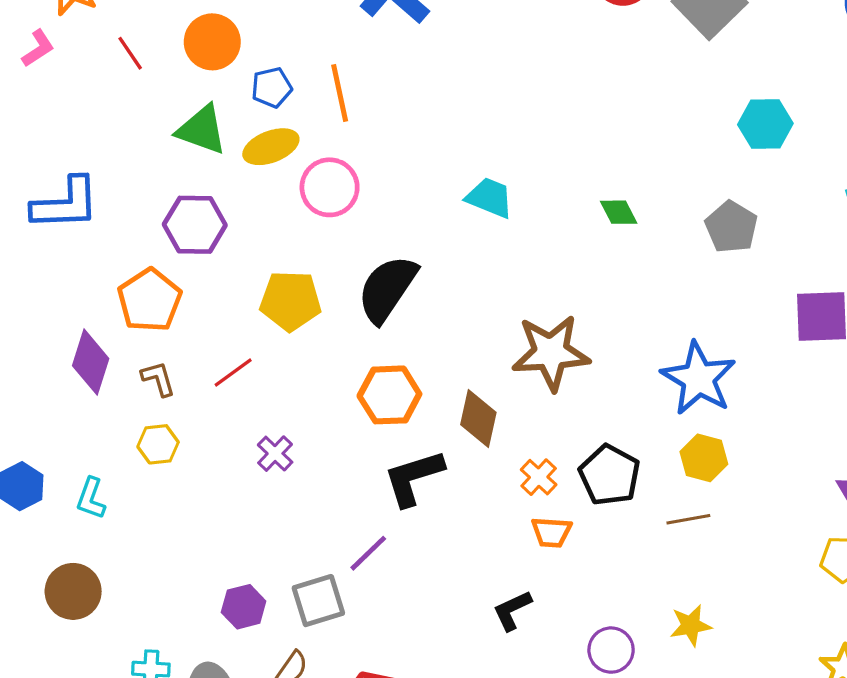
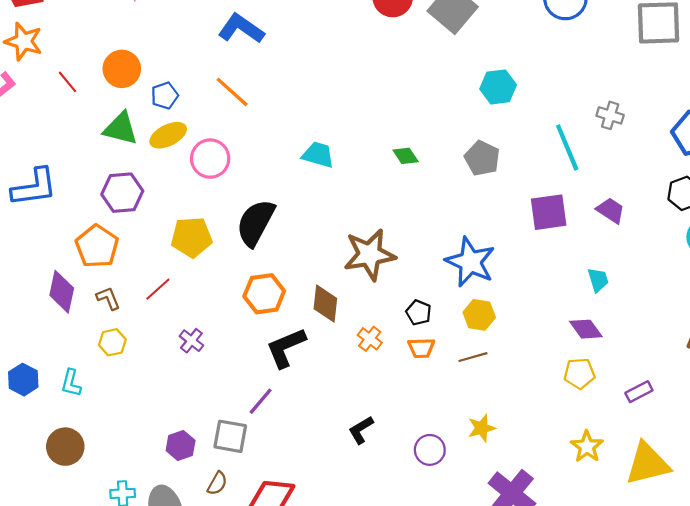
orange line: (340, 93) -> (232, 92), moved, turned -30
black pentagon: (610, 475) -> (419, 313), moved, size x0.6
orange trapezoid: (551, 532) -> (421, 348), moved
gray square: (318, 601) -> (230, 436), turned 33

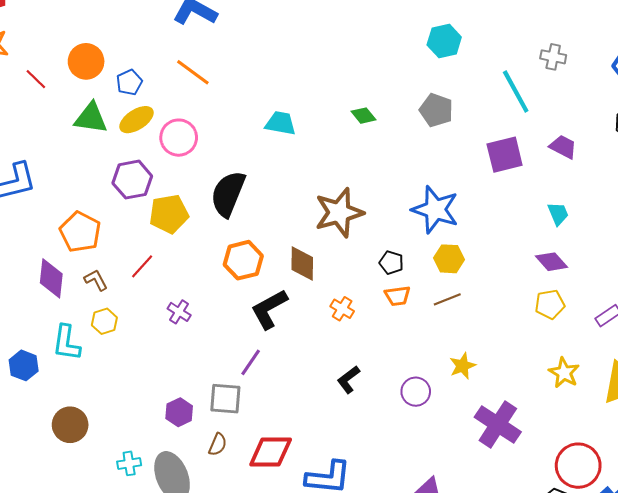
purple hexagon: (122, 193) -> (132, 180), moved
orange cross: (370, 339) -> (342, 309), moved
cyan L-shape: (71, 383) -> (66, 343), moved, size x1.4

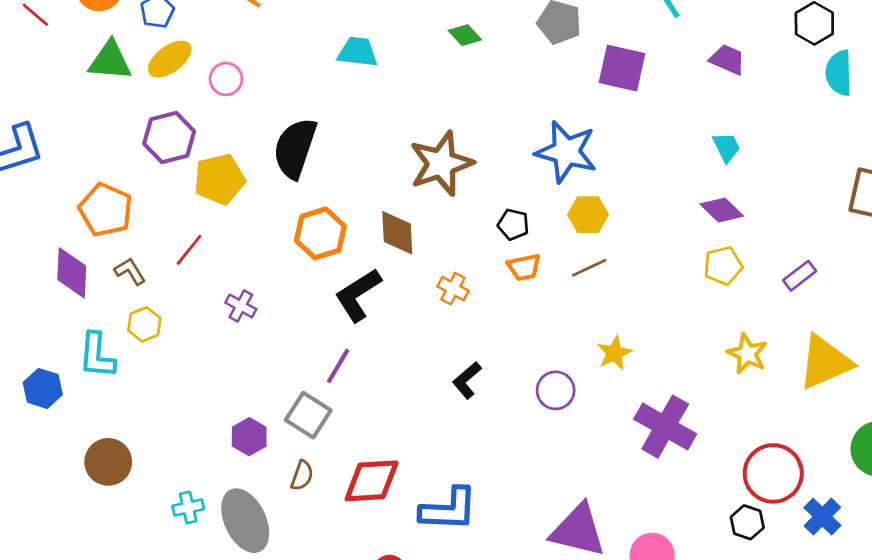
pink circle: (179, 138) -> (226, 79), size x0.7
purple square: (505, 155) -> (622, 68), moved, turned 30
gray square: (225, 399) -> (308, 415), turned 32

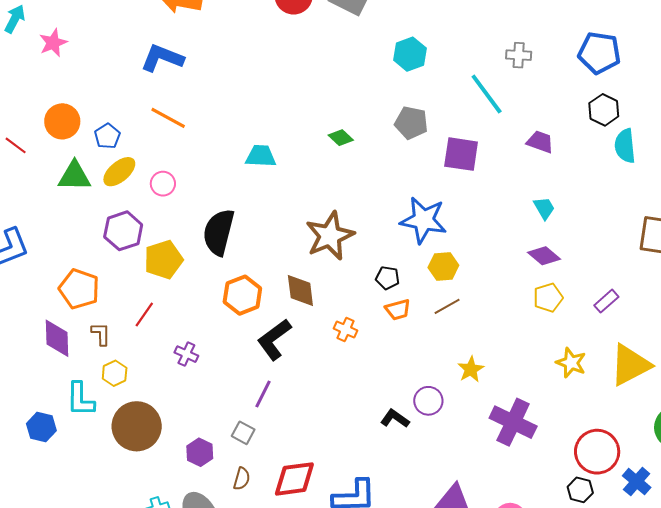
brown L-shape: (130, 271) -> (101, 334), turned 35
black L-shape: (467, 380) -> (395, 419), moved, turned 80
gray square: (308, 415) -> (243, 433), size x0.7
brown circle: (108, 462) -> (137, 426), moved, size x1.4

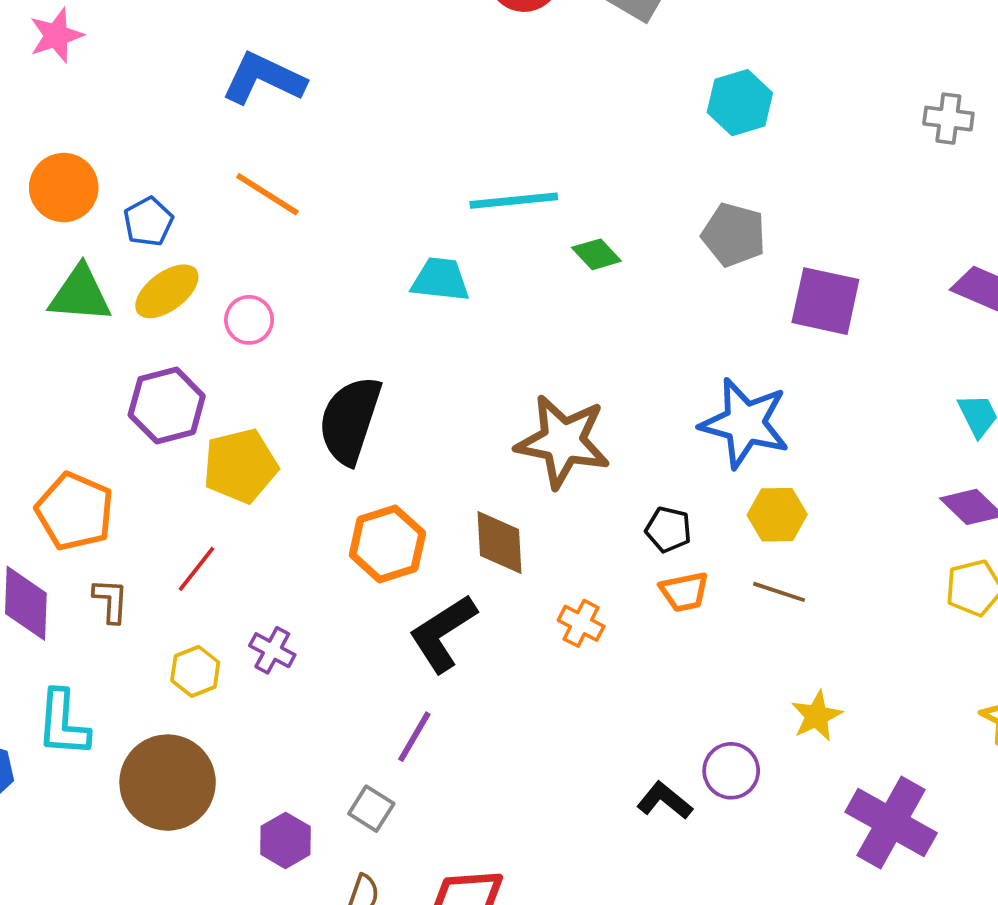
cyan line: (487, 94) -> (514, 201), moved, turned -63
brown star: (330, 236) -> (563, 441), turned 30
brown line: (447, 306) -> (779, 592), turned 44
yellow hexagon: (115, 373) -> (195, 671), moved

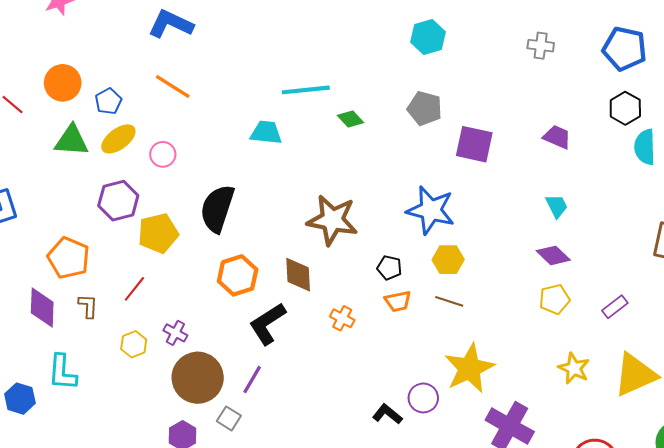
yellow star: (817, 716) -> (469, 368), size x1.8
brown circle: (168, 783) -> (198, 378), moved

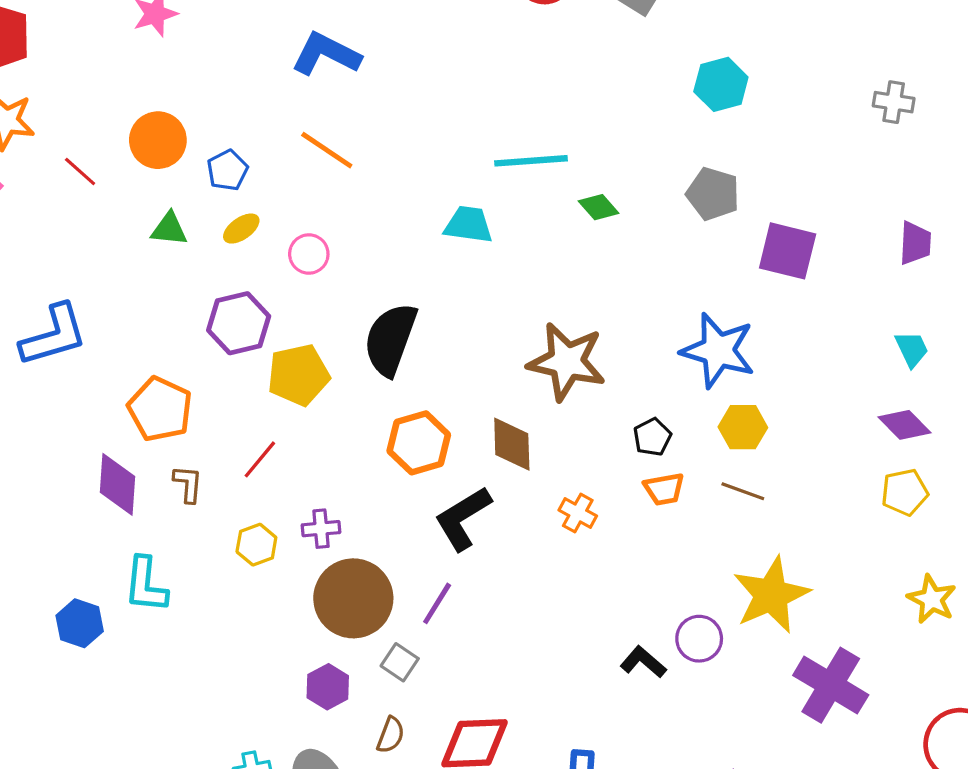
purple trapezoid: (557, 137) -> (915, 243), turned 68
yellow ellipse: (118, 139) -> (241, 229), size x0.7
green triangle: (72, 140) -> (169, 229), size x0.7
black pentagon: (389, 268) -> (652, 437), turned 30
purple cross: (175, 333) -> (321, 529), turned -35

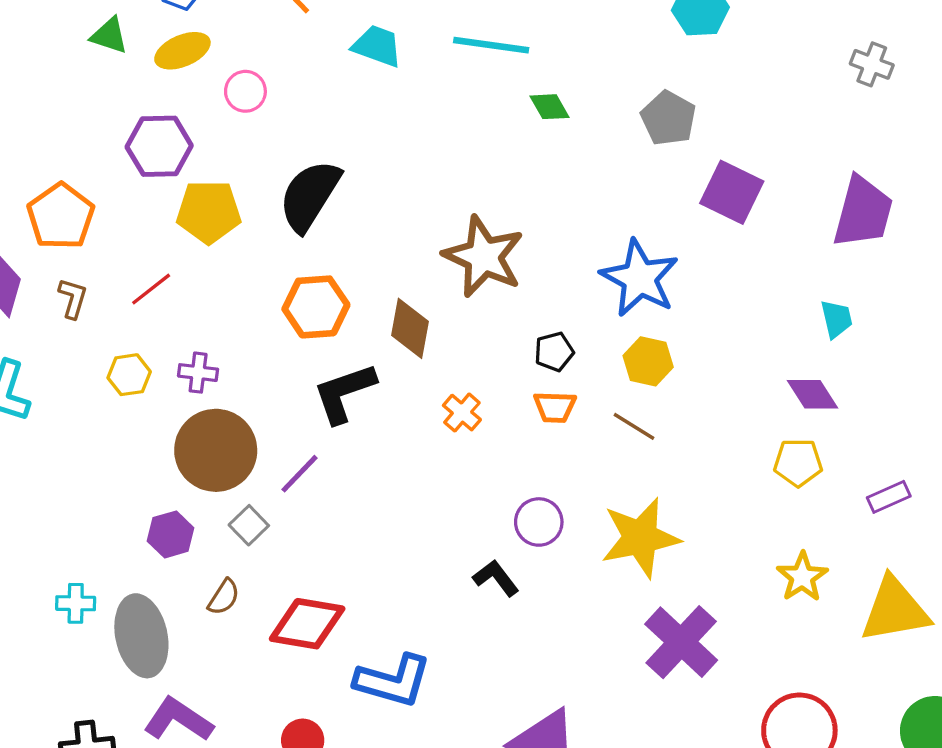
cyan trapezoid: (468, 225) -> (377, 46), moved
yellow ellipse: (241, 229) -> (182, 51), size x1.4
purple trapezoid: (915, 243) -> (863, 212), size x1.6
purple circle: (699, 639) -> (539, 522), moved

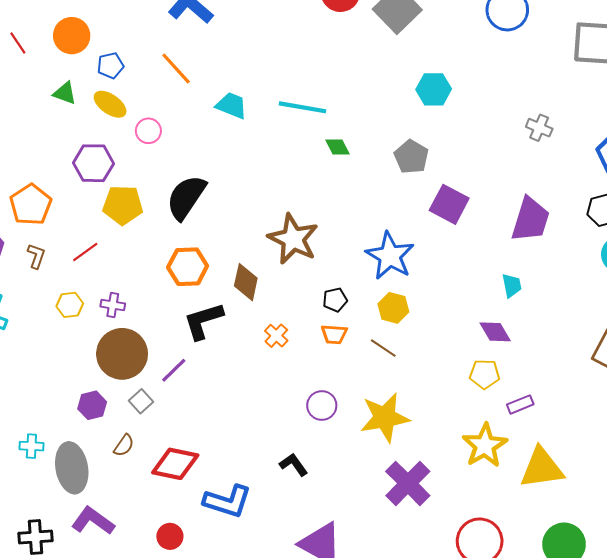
yellow ellipse: (182, 51) -> (110, 104), turned 56
purple rectangle: (889, 497) -> (520, 404), moved
yellow star: (802, 577) -> (485, 445), size x1.4
black L-shape: (496, 578) -> (294, 465), moved

